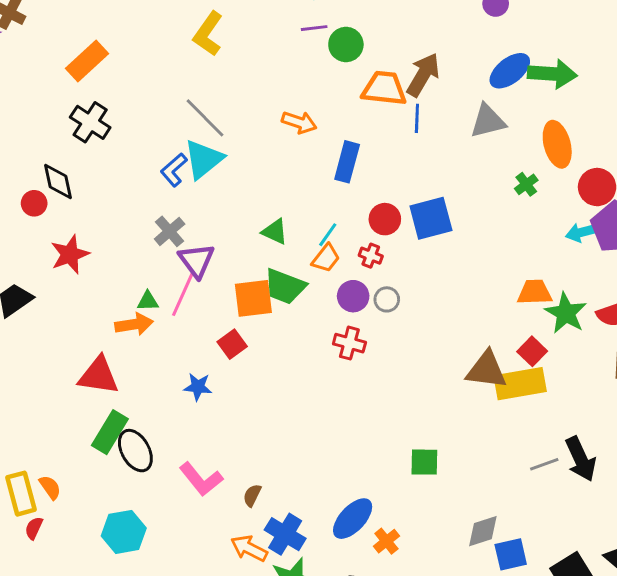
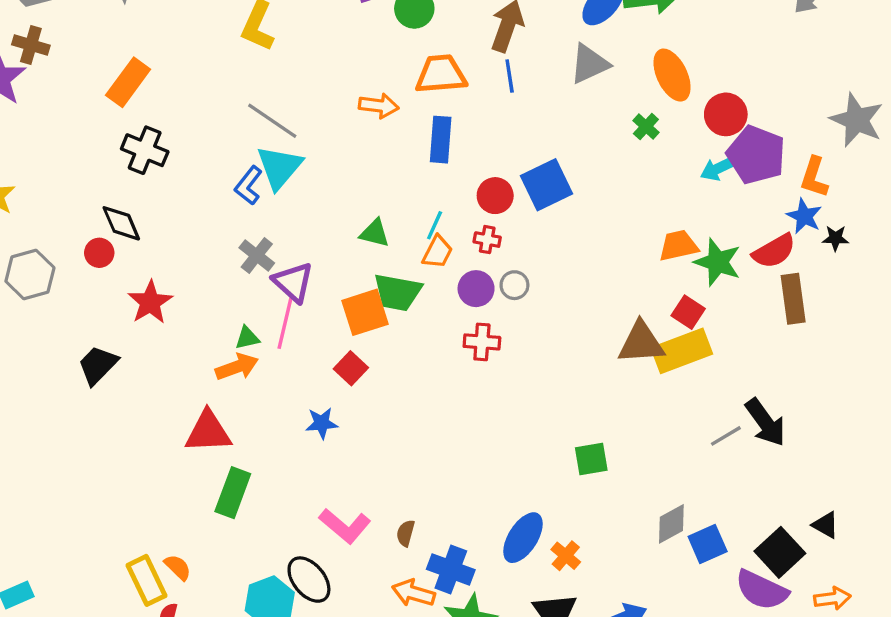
orange trapezoid: (384, 88) -> (441, 74), moved
black ellipse: (135, 451) -> (309, 580), moved

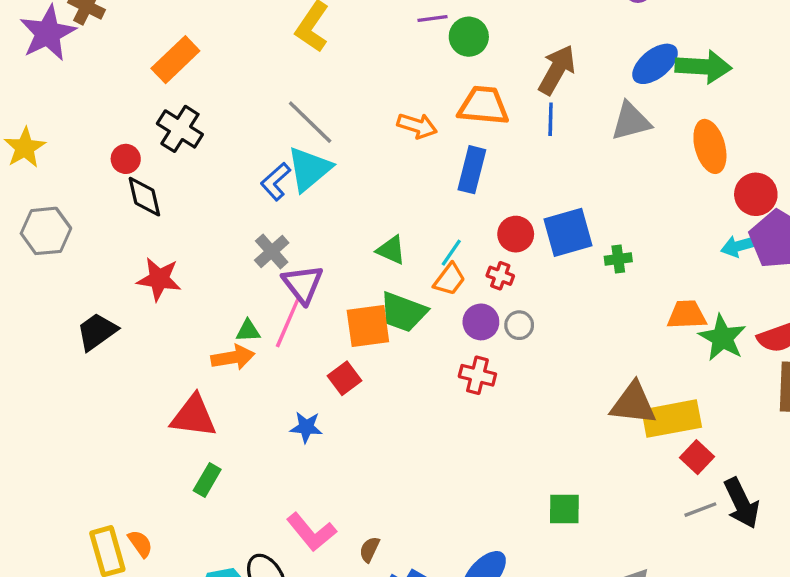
green cross: (646, 127) -> (618, 259), moved, turned 30
red circle: (99, 253) -> (126, 159), moved
red star: (150, 302) -> (159, 279), turned 30
red square: (688, 312) -> (697, 457), moved
green rectangle: (233, 493) -> (207, 480), size x0.7

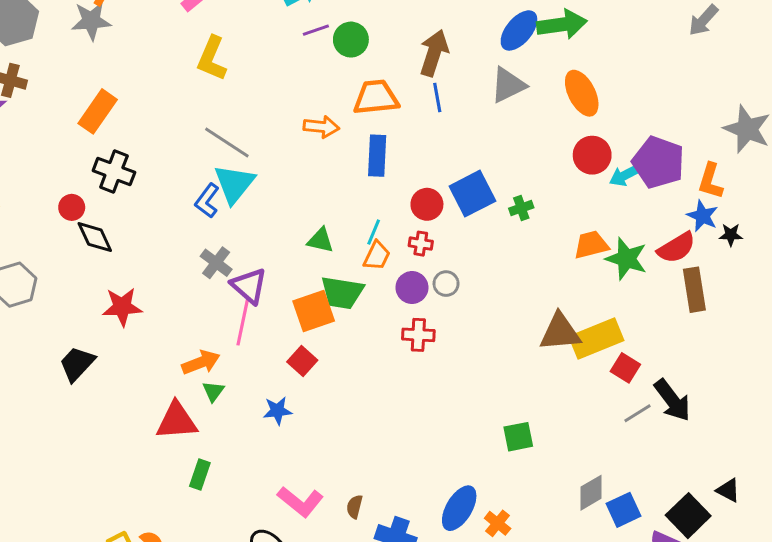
red circle: (756, 194) -> (592, 155), moved
green triangle: (248, 331) -> (213, 391), moved, turned -40

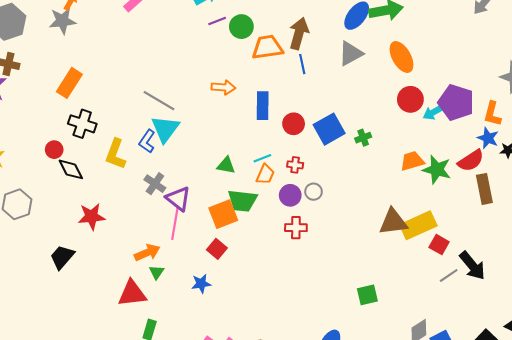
yellow L-shape: (212, 58) -> (115, 154), moved
orange trapezoid: (376, 97) -> (267, 47), moved
red circle: (427, 204) -> (294, 124), moved
cyan line: (374, 232) -> (262, 158), turned 48

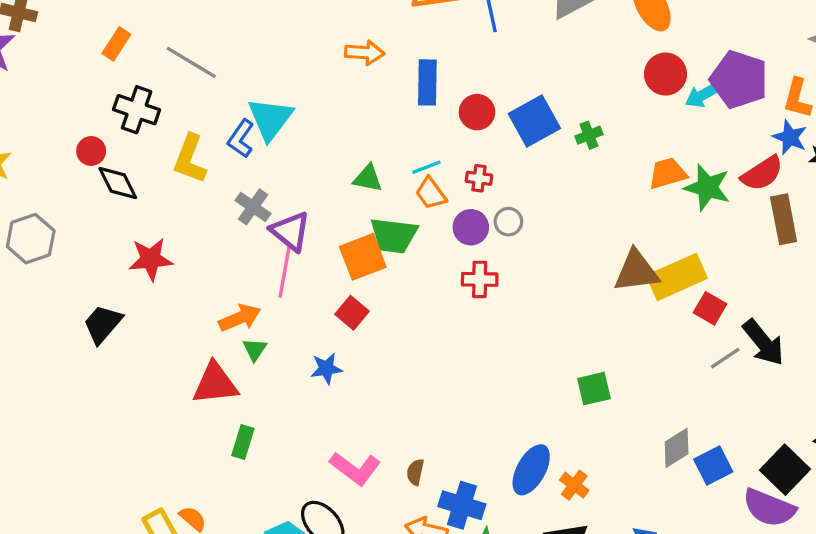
orange rectangle: (69, 83) -> (116, 44), size x0.7
gray line: (159, 101) -> (191, 62), moved
orange trapezoid: (265, 174) -> (431, 193), turned 120

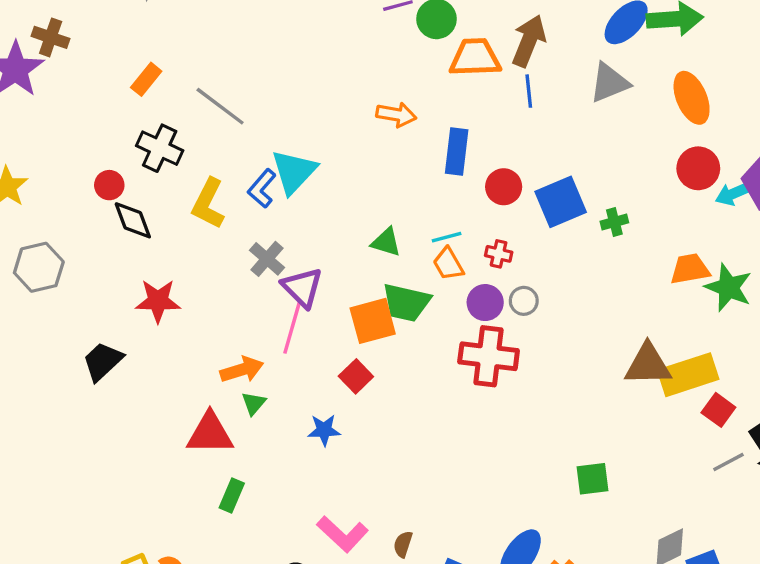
red cross: (480, 279) -> (489, 356), size x1.6

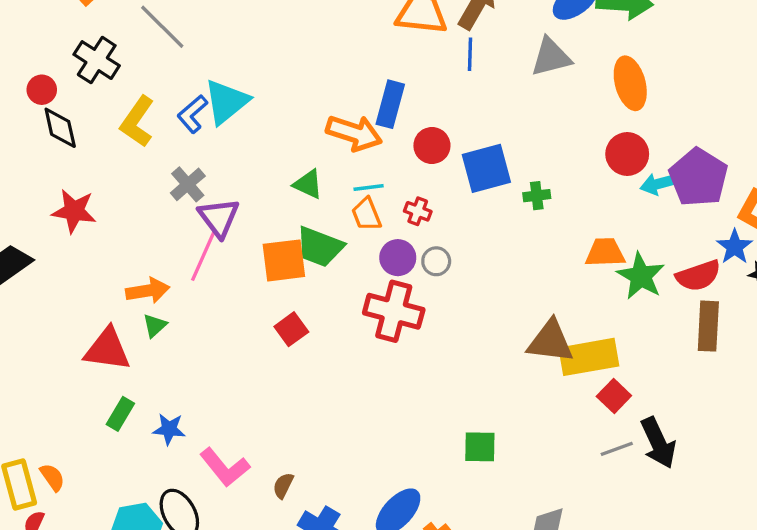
orange arrow: (396, 115) -> (354, 133), moved, size x1.4
red square: (356, 376) -> (291, 329), moved
blue star: (324, 430) -> (169, 429), moved

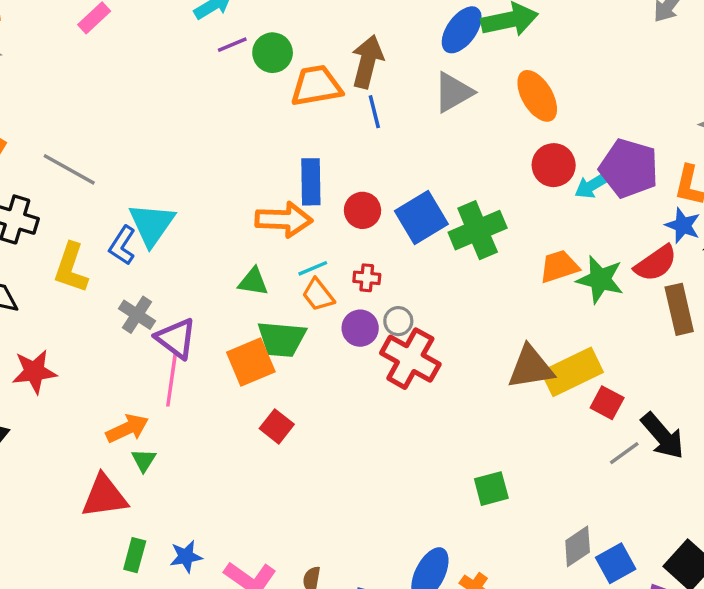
green cross: (537, 196) -> (478, 230), size x2.0
red cross: (394, 311) -> (410, 359), moved, turned 30

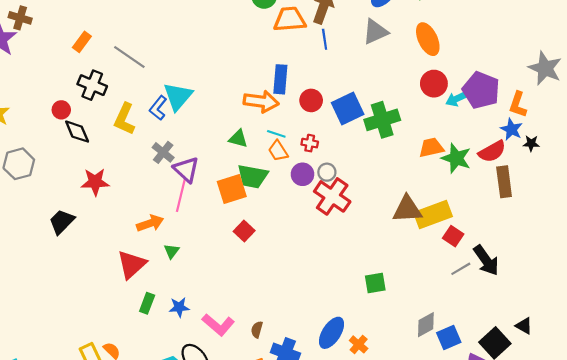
cyan line: (313, 268) -> (276, 134), turned 36
green triangle: (144, 460) -> (172, 251), moved
red triangle: (104, 496) -> (132, 264), turned -40

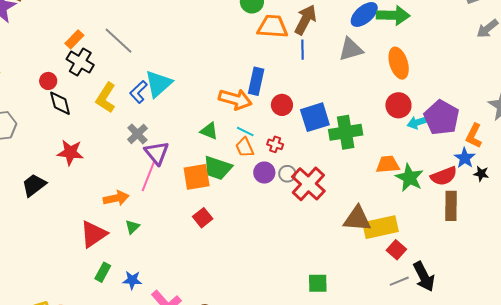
orange rectangle: (82, 42) -> (74, 39), moved
red cross: (332, 196) -> (308, 184), moved

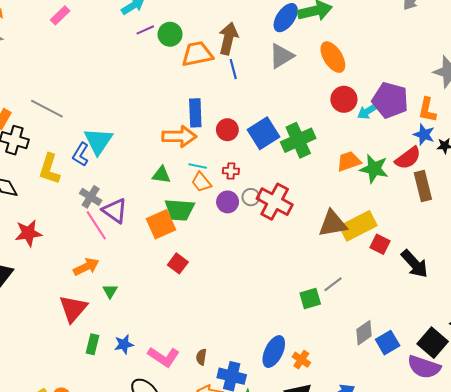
pink line: (148, 176) -> (96, 225), moved, turned -40
gray line: (399, 281) -> (333, 284), moved

